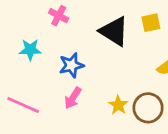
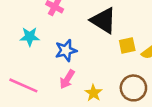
yellow square: (151, 23) -> (127, 45), moved
yellow star: (118, 105) -> (93, 93), moved

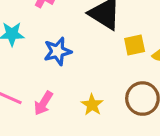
pink arrow: (67, 79) -> (43, 103), moved

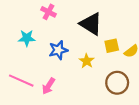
yellow star: (92, 105) -> (87, 61), moved

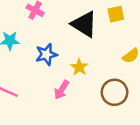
yellow square: (112, 46) -> (116, 14), moved
pink arrow: (48, 86) -> (62, 90), moved

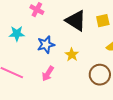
yellow square: (116, 14) -> (103, 21), moved
pink arrow: (62, 90) -> (48, 74), moved

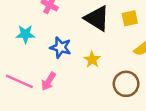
blue star: (46, 45) -> (61, 47), turned 30
pink arrow: (48, 74) -> (48, 81), moved

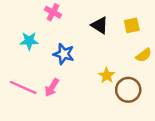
black triangle: (97, 18) -> (100, 25), size x0.7
yellow star: (92, 60) -> (107, 75), moved

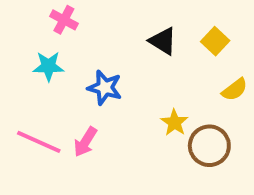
pink cross: (53, 12) -> (64, 20), moved
yellow square: (132, 25) -> (215, 41), turned -35

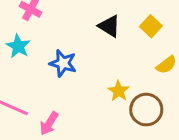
cyan star: (48, 66) -> (18, 46), turned 30
pink arrow: (85, 142) -> (49, 123), moved

